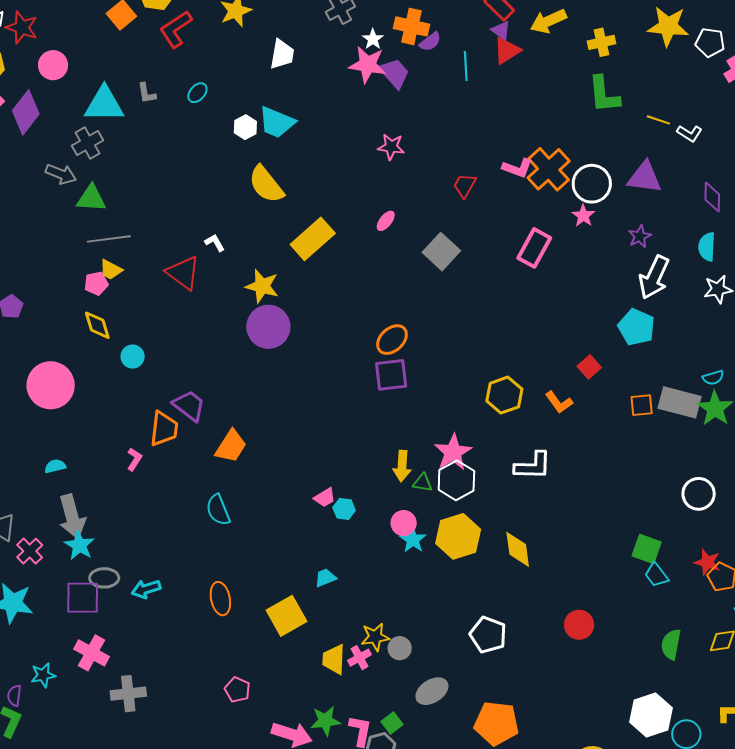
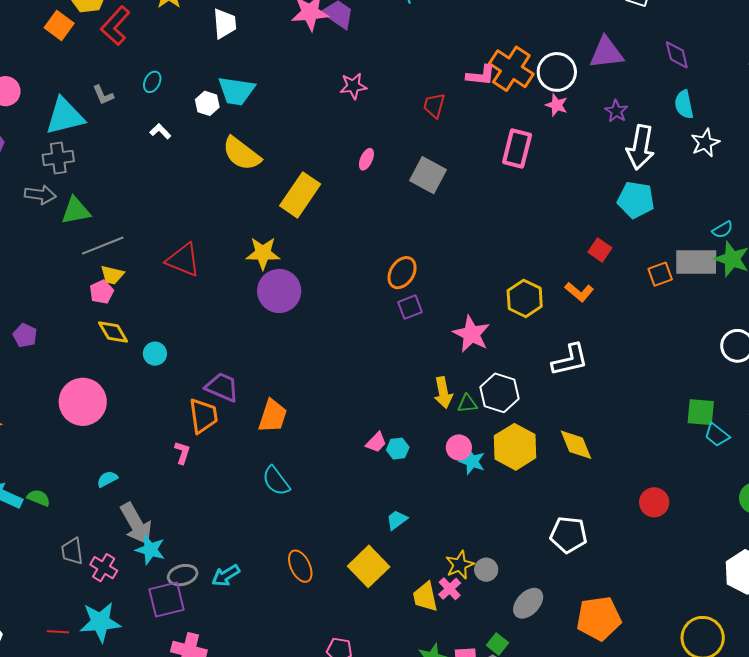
gray cross: (88, 143) -> (58, 158), turned 36
white L-shape: (215, 243) -> (160, 131), moved
purple square: (391, 375) -> (410, 307), size x0.7
pink star: (453, 452) -> (471, 334), moved

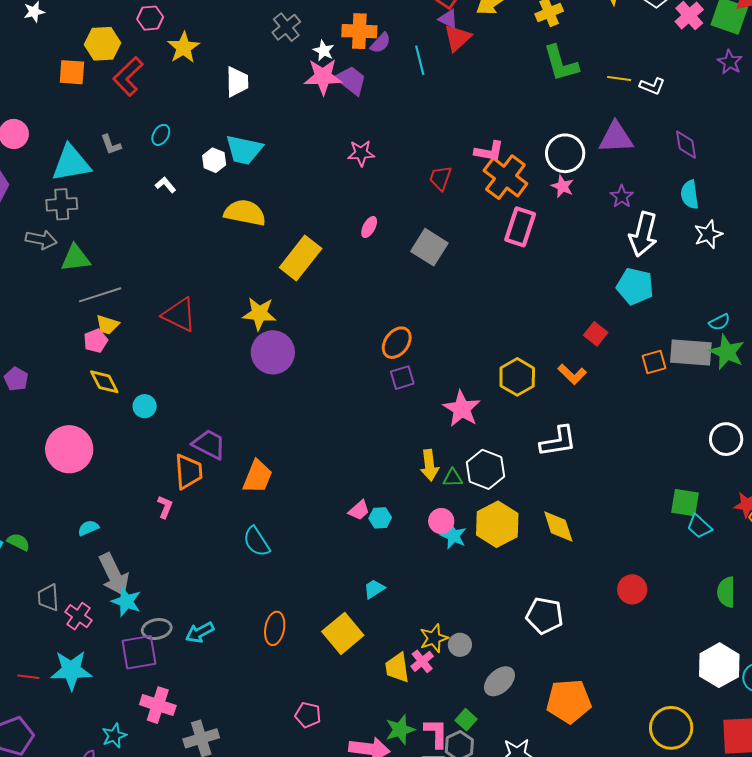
orange square: (59, 25) -> (72, 72), turned -36
orange cross: (511, 69) -> (505, 177), moved
yellow semicircle: (242, 154) -> (245, 213), turned 150
orange ellipse: (300, 566) -> (275, 628), turned 32

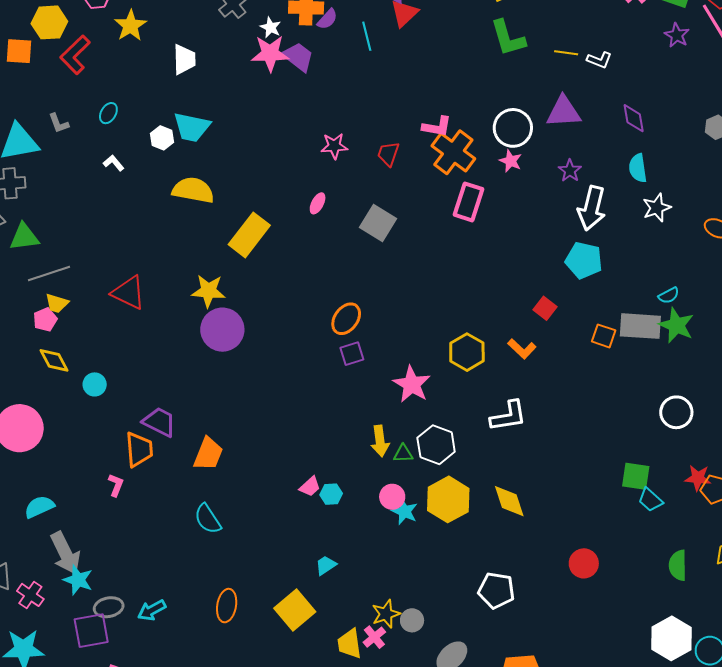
pink star: (361, 153) -> (334, 146), moved
orange square: (654, 362) -> (604, 336), turned 35
cyan semicircle: (88, 528) -> (39, 507), size x1.4

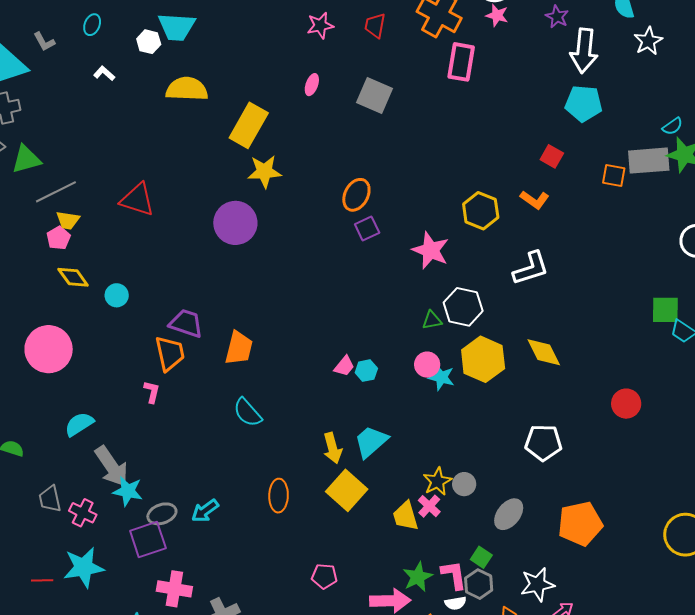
yellow star: (208, 291) -> (264, 172), moved
yellow arrow: (380, 441) -> (332, 448), moved
cyan trapezoid: (326, 565) -> (371, 442), size x1.6

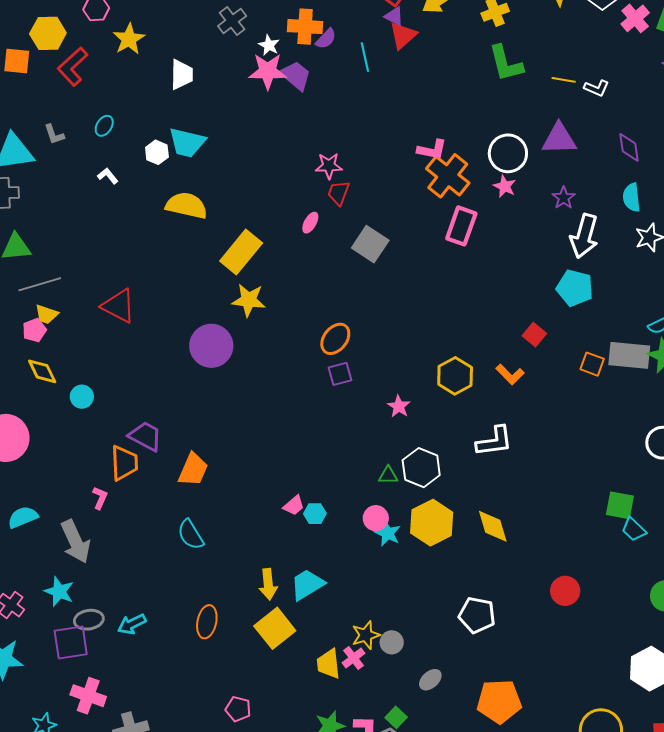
red trapezoid: (375, 25) -> (339, 193), moved
pink star: (431, 250) -> (399, 406), size x0.6
gray arrow: (112, 466) -> (76, 542), moved
gray ellipse: (509, 514) -> (430, 680), size x0.7

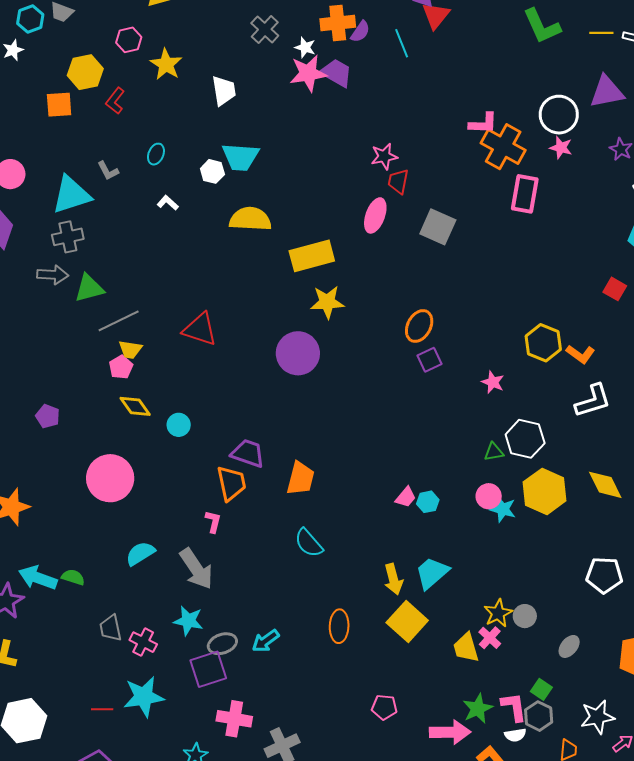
red L-shape: (73, 67) -> (115, 101), size x0.7
pink ellipse: (310, 223) -> (375, 215), size x1.6
yellow rectangle: (241, 252) -> (312, 256), turned 45
orange L-shape: (510, 374) -> (580, 354), moved

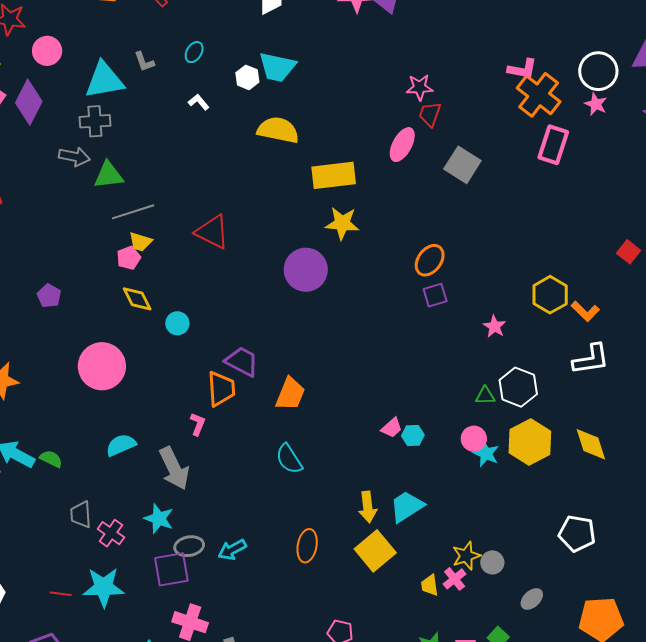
yellow trapezoid: (466, 648) -> (430, 585), size x0.7

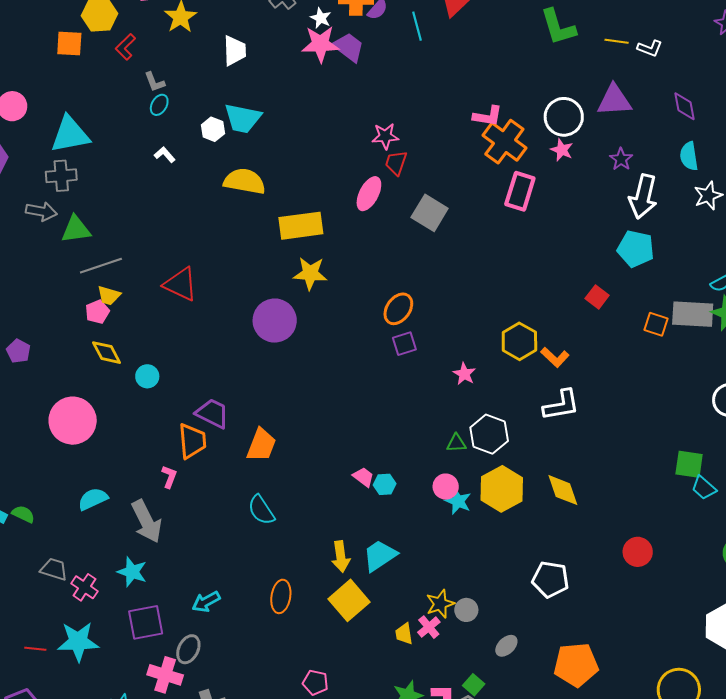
gray L-shape: (144, 62) -> (155, 82), moved
pink trapezoid: (392, 428) -> (363, 477), turned -100
gray trapezoid: (81, 514) -> (54, 569), turned 112
gray ellipse: (189, 546) -> (188, 649), moved, turned -52

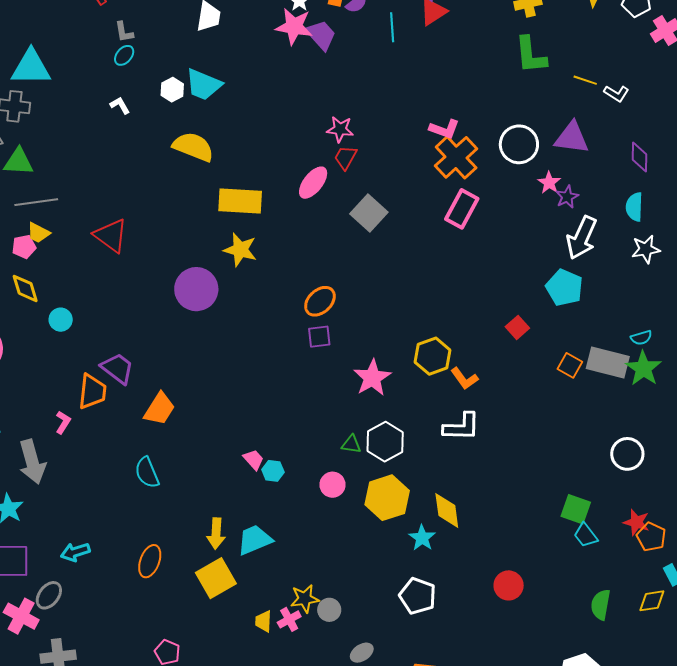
pink star: (562, 150) -> (549, 183), moved
pink star: (464, 374) -> (372, 378), size x1.6
cyan star: (458, 501) -> (422, 538), moved

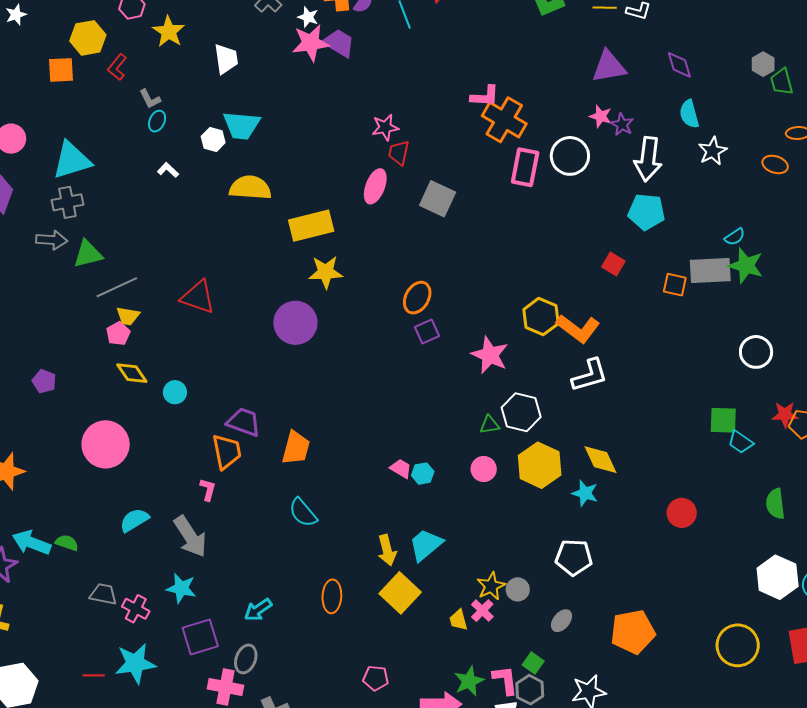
white circle: (519, 144) -> (570, 156), moved
orange L-shape: (464, 379) -> (578, 329), size x1.5
white pentagon: (418, 596) -> (574, 557), moved

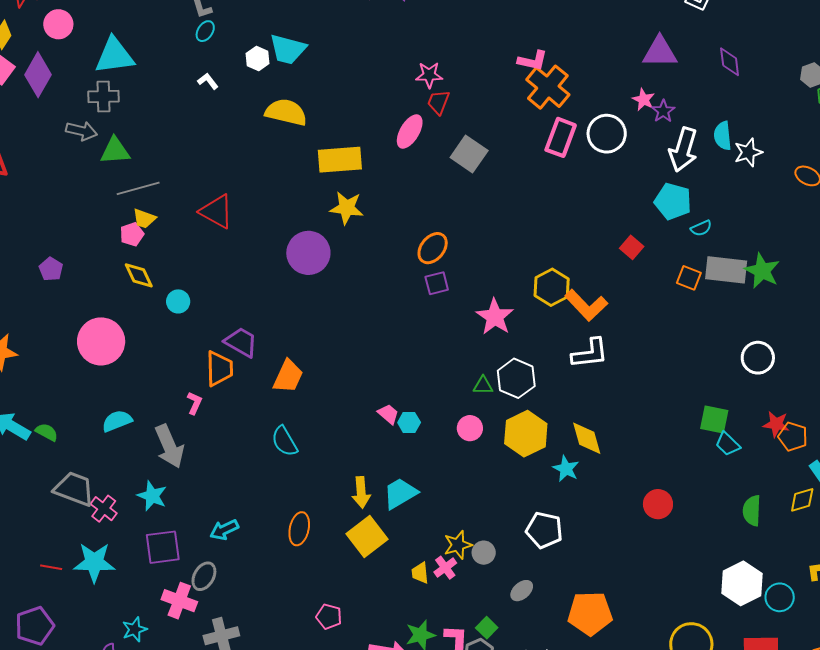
cyan semicircle: (689, 114) -> (723, 136), moved
cyan semicircle: (735, 237) -> (701, 228), moved
gray trapezoid: (103, 594) -> (74, 489), size x1.5

